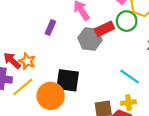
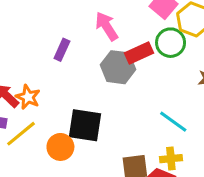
orange circle: (51, 96) -> (60, 147), size x0.7

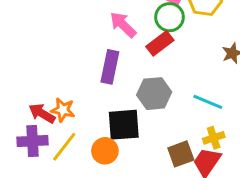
green circle: (171, 43) -> (169, 17), moved
purple rectangle: (62, 50) -> (110, 67), moved, size x1.5
gray hexagon: (118, 67) -> (154, 94), moved

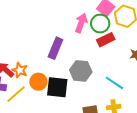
pink arrow: (123, 25) -> (81, 23), moved, turned 54
red rectangle: (160, 43) -> (106, 40), moved
orange circle: (105, 151) -> (38, 82), moved

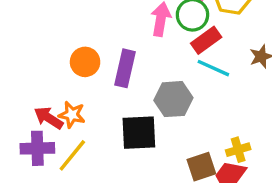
orange circle: (38, 82) -> (85, 62), moved
cyan line: (114, 83) -> (213, 68), moved

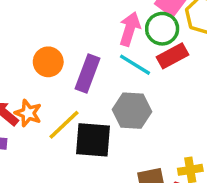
cyan line: (213, 68) -> (135, 65), moved
yellow line: (72, 155) -> (64, 125), moved

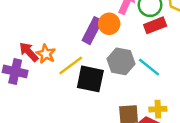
orange circle: (48, 62) -> (109, 24), moved
cyan line: (135, 65) -> (149, 67), moved

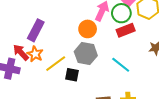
purple rectangle: (92, 31) -> (36, 30), moved
gray hexagon: (121, 61) -> (86, 54), moved
black square: (90, 79) -> (72, 75), size x0.6

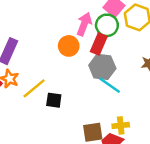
red rectangle: (126, 30) -> (99, 44), moved, turned -42
gray hexagon: (86, 54) -> (102, 67), moved

